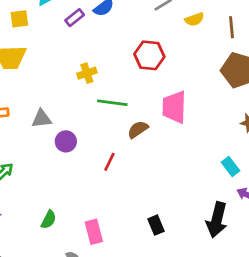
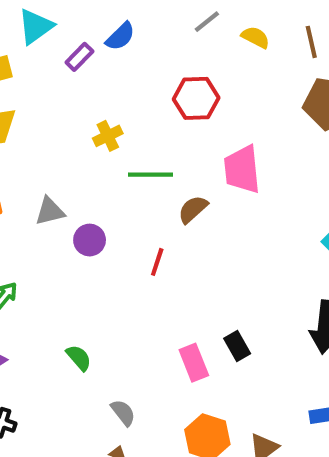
yellow semicircle: (194, 19) -> (255, 37), turned -126
green semicircle: (49, 220) -> (79, 358), turned -60
pink rectangle: (94, 232) -> (194, 363), moved

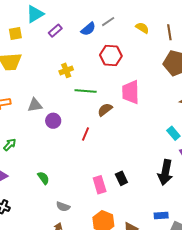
gray line: (207, 22) -> (108, 22), moved
blue semicircle: (120, 36) -> (88, 29), moved
gray semicircle: (123, 413) -> (63, 207), turned 144

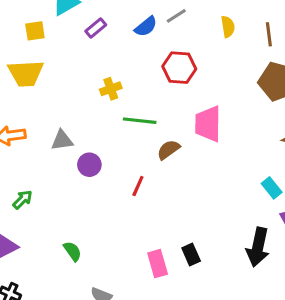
yellow semicircle: (142, 28) -> (228, 27), turned 48

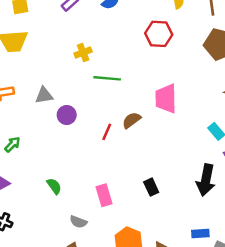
red hexagon: (179, 68) -> (159, 34), moved
pink trapezoid: (208, 124) -> (166, 99), moved
brown semicircle: (168, 150) -> (131, 120), moved
pink rectangle: (158, 264) -> (104, 195), moved

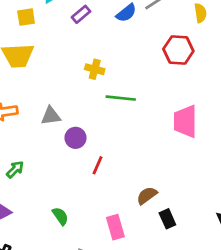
yellow cross: (83, 53) -> (95, 69), turned 35
brown semicircle: (131, 120) -> (147, 196), moved
red line: (107, 132) -> (97, 165), moved

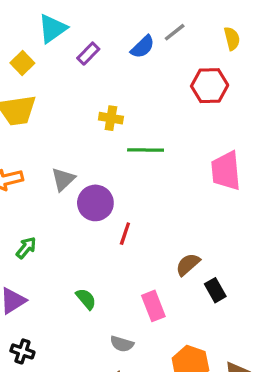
yellow square: (26, 17) -> (22, 63), turned -30
gray triangle: (51, 116) -> (63, 179), turned -30
purple circle: (75, 138) -> (95, 203), size x1.4

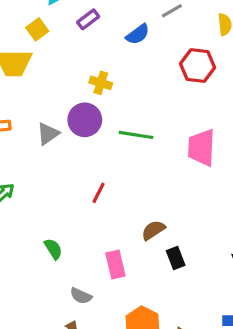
blue semicircle: (143, 47) -> (138, 34), moved
yellow square: (22, 63) -> (37, 29), moved
green line: (146, 150) -> (136, 135), moved
purple circle: (95, 203) -> (85, 120), moved

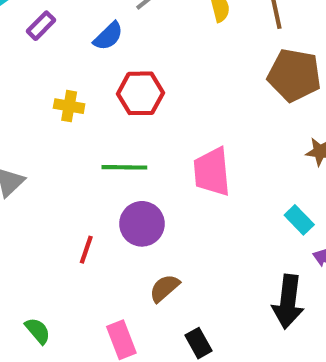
red hexagon: (198, 66) -> (140, 93), moved
purple circle: (85, 120) -> (142, 224), moved
black rectangle: (176, 258) -> (198, 343), moved

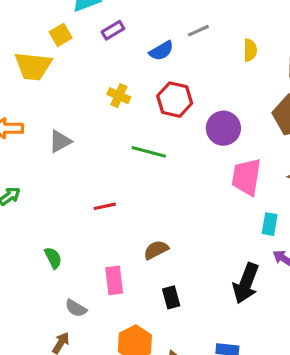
pink trapezoid: (212, 172) -> (246, 177), moved
cyan rectangle: (299, 220) -> (270, 224), turned 40
purple circle: (142, 224) -> (223, 128), moved
red line: (86, 250) -> (105, 206), turned 45

